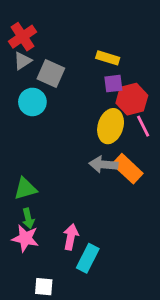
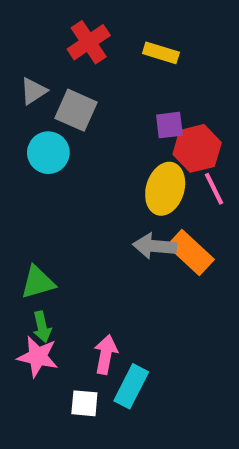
red cross: (22, 37) -> (89, 42), moved
yellow rectangle: (108, 58) -> (161, 53), moved
white square: (44, 287) -> (84, 403), moved

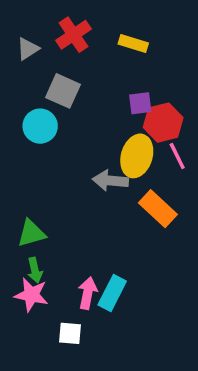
gray triangle: (33, 91) -> (28, 49), moved
gray arrow: (155, 246) -> (110, 181), moved
cyan rectangle: (131, 386) -> (112, 293), moved

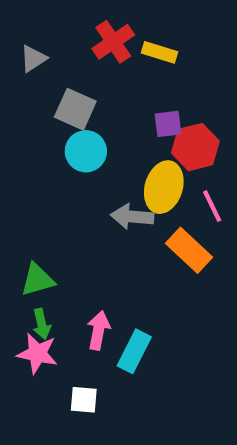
red cross: (74, 35) -> (113, 42), moved
cyan circle: (40, 126) -> (86, 151), moved
pink line: (177, 156) -> (212, 206), moved
pink arrow: (88, 293) -> (98, 330), moved

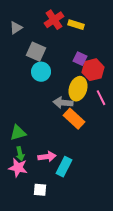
purple square: (168, 124) -> (80, 59), turned 32
orange rectangle: (189, 250) -> (74, 119), moved
pink arrow: (98, 330) -> (47, 157), turned 72

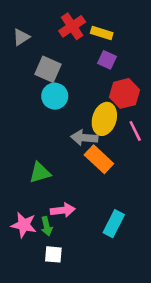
purple square: (80, 59) -> (107, 60), moved
green triangle: (18, 133) -> (40, 173), moved
green arrow: (20, 154) -> (47, 226), moved
cyan rectangle: (64, 167) -> (114, 224), moved

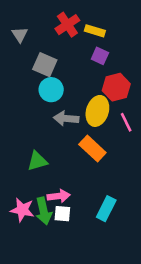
gray triangle: (21, 37) -> (20, 35), turned -30
gray arrow: (84, 138) -> (66, 118), moved
green arrow: (47, 226) -> (44, 211), size x1.5
white square: (53, 254) -> (62, 214), moved

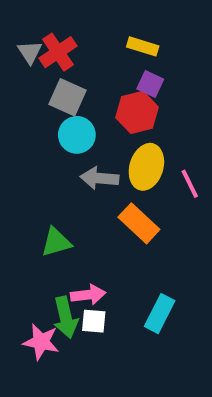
red cross: (67, 25) -> (58, 52), moved
red hexagon: (116, 87) -> (137, 112), moved
pink star: (22, 210) -> (41, 342), moved

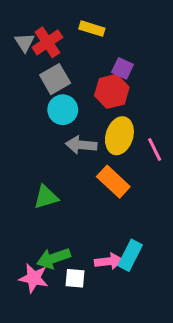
yellow rectangle: (143, 46) -> (92, 29), moved
gray square: (67, 97) -> (55, 79), turned 36
pink arrow: (88, 295) -> (109, 261), moved
green arrow: (66, 317) -> (54, 258), turned 84
white square: (94, 321) -> (75, 278), moved

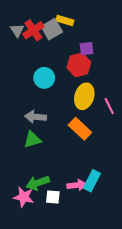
purple square: (122, 68) -> (86, 49), turned -32
gray square: (55, 79) -> (52, 29), moved
gray arrow: (81, 145) -> (36, 117), moved

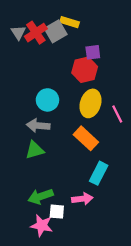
cyan circle: (44, 78) -> (47, 100), moved
cyan rectangle: (92, 181) -> (99, 173), moved
pink star: (24, 197) -> (42, 226), moved

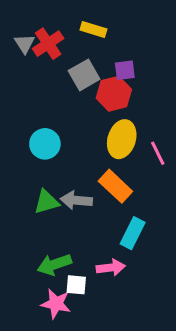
gray square: (56, 31) -> (84, 75), moved
cyan circle: (47, 100) -> (45, 144), moved
gray arrow: (38, 126) -> (76, 200), moved

